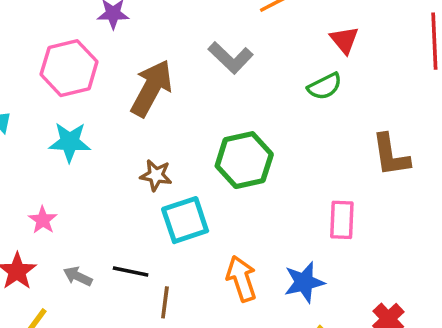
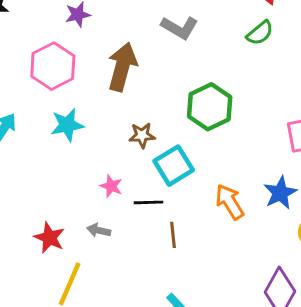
pink star: (43, 220) -> (111, 186), moved
black line: (131, 271) -> (149, 202), moved

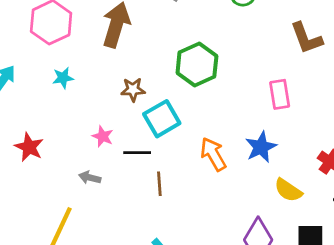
cyan star: (67, 125) -> (63, 78), size x0.7
red star: (49, 238) -> (29, 147), moved

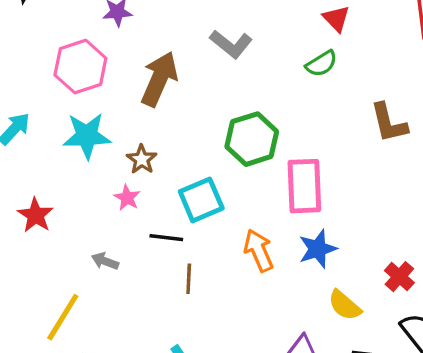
cyan star: (63, 78) -> (87, 136), size x1.8
brown star: (133, 90) -> (142, 159), moved, turned 30
pink rectangle: (280, 94) -> (304, 186), moved, size x1.5
pink star: (103, 136) -> (127, 198), moved

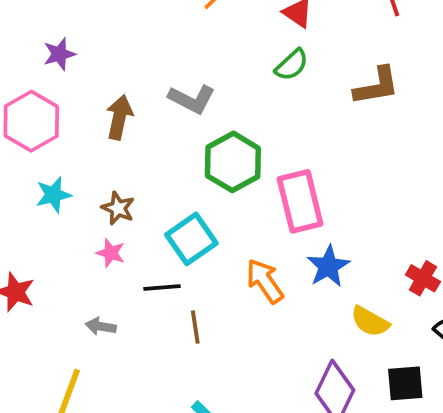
gray L-shape: (231, 44) -> (192, 99), moved
brown arrow: (159, 79) -> (119, 117), size x0.7
brown L-shape: (389, 123) -> (377, 86), moved, turned -75
cyan star: (87, 136) -> (53, 195), size x0.7

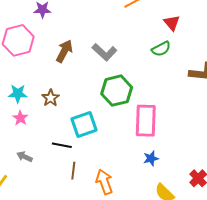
cyan star: (53, 195) -> (18, 94), moved
pink star: (111, 253) -> (20, 118), moved
blue star: (328, 266) -> (151, 158), size x0.7
orange arrow: (265, 281) -> (104, 182), moved

